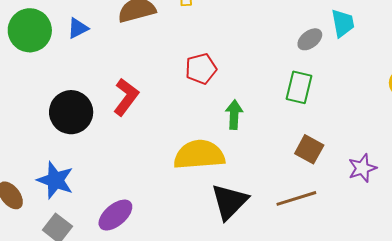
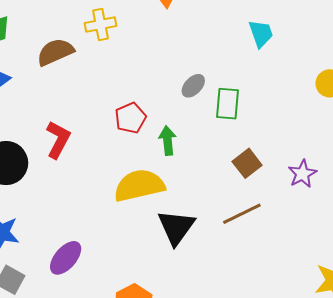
gray ellipse: (310, 39) -> (193, 86), moved
red pentagon: (201, 69) -> (131, 118), moved
brown square: (309, 149) -> (247, 163), turned 32

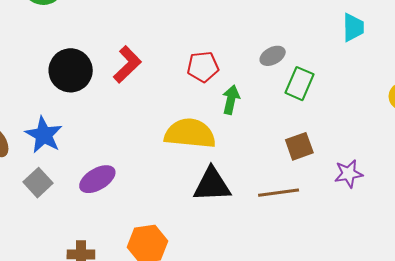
black triangle: (176, 227) -> (212, 185), turned 33

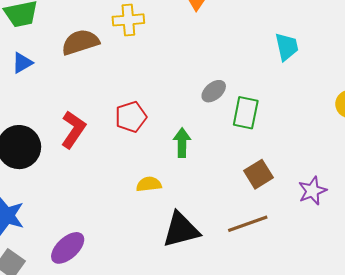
red pentagon: (203, 67) -> (131, 117), moved
yellow semicircle: (190, 133) -> (149, 184), size x0.5

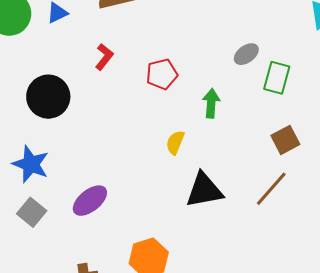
red L-shape: (73, 130) -> (104, 57), moved, size x0.7
yellow semicircle: (149, 184) -> (175, 142), turned -65
brown line: (248, 224) -> (271, 189), turned -33

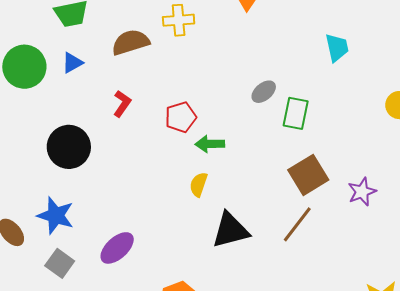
green arrow: (211, 103) -> (210, 144), moved, turned -92
brown square: (285, 140) -> (308, 175), size x1.4

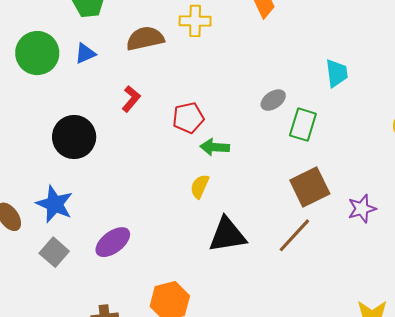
cyan trapezoid: (337, 48) -> (337, 73), moved

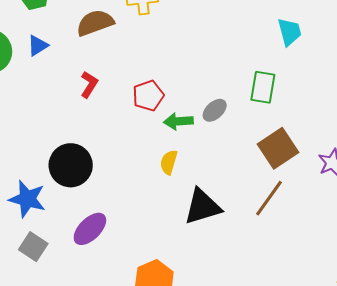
gray ellipse: (273, 100) -> (215, 110), moved
black circle: (74, 137) -> (71, 165), moved

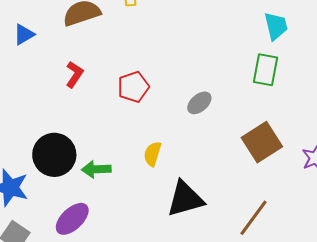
green rectangle: (263, 87) -> (265, 70), moved
green arrow: (178, 121) -> (96, 169), moved
brown line: (269, 198) -> (254, 218), moved

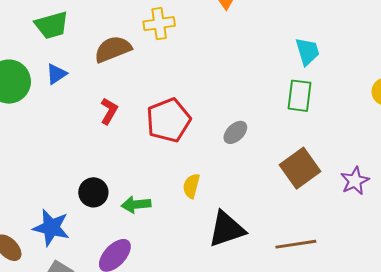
red pentagon: (133, 87) -> (168, 120), size x1.4
black circle: (54, 155) -> (93, 192), size x0.7
brown line: (254, 218) -> (296, 244), turned 48

